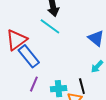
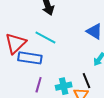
cyan line: (50, 26) -> (45, 38), moved
blue rectangle: (29, 56) -> (30, 58), turned -35

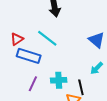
red triangle: (16, 43) -> (17, 39), size x0.6
cyan cross: (64, 86) -> (59, 80), moved

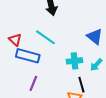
red triangle: (17, 39) -> (15, 40), turned -40
cyan cross: (59, 80) -> (75, 61), moved

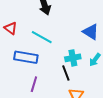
red triangle: (15, 40) -> (11, 28), moved
black line: (81, 85) -> (66, 73), moved

